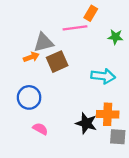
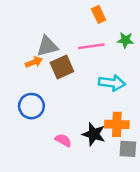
orange rectangle: (91, 13) -> (99, 14), turned -56
pink line: (75, 28) -> (91, 46), moved
pink semicircle: (40, 129) -> (63, 140), moved

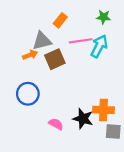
orange rectangle: (99, 14) -> (60, 20), moved, turned 64
green star: (125, 40) -> (103, 17), moved
cyan arrow: (112, 83) -> (99, 46), moved, turned -70

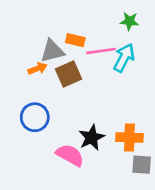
orange rectangle: (60, 20) -> (75, 40), moved, turned 64
black star: (83, 119) -> (92, 138), moved, turned 30
pink semicircle: (56, 124) -> (70, 155), size x1.5

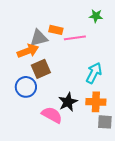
cyan arrow: (124, 58) -> (94, 73), moved
orange arrow: (37, 69) -> (28, 51), size x1.5
brown square: (69, 74) -> (41, 69), moved

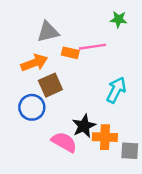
orange rectangle: (56, 30) -> (70, 53), moved
gray triangle: (39, 38) -> (48, 32), moved
orange cross: (96, 102) -> (105, 137), moved

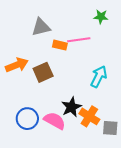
orange arrow: (34, 63) -> (17, 65), moved
blue circle: (32, 107) -> (27, 119), moved
orange cross: (105, 137) -> (89, 116), turned 30

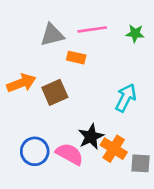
green star: (101, 17) -> (135, 33), moved
pink line: (79, 40) -> (92, 29), moved

